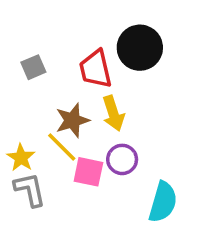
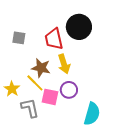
gray square: (33, 67) -> (19, 38), turned 32
brown star: (72, 120) -> (41, 68), turned 30
gray L-shape: (30, 190) -> (30, 108), moved

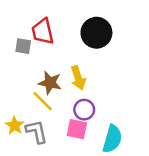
red trapezoid: (54, 39) -> (43, 31), moved
yellow star: (12, 89) -> (15, 125), moved
pink square: (50, 97) -> (77, 129), moved

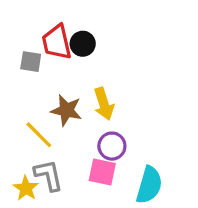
black circle: (96, 33) -> (83, 44), moved, size x0.6
yellow line: (43, 101) -> (39, 135), moved
yellow star: (15, 125) -> (26, 188), moved

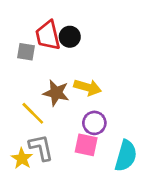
yellow arrow: (104, 104) -> (88, 87), turned -56

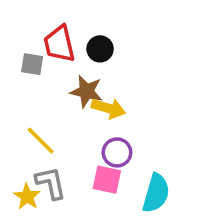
black circle: (70, 37) -> (100, 49), moved
brown star: (56, 93) -> (86, 91), moved

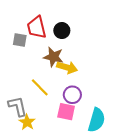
yellow line: (41, 141) -> (40, 87), moved
gray L-shape: (51, 183) -> (18, 106), moved
yellow star: (27, 197) -> (27, 122), moved

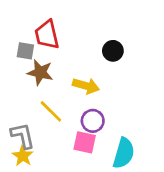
black circle: (62, 31) -> (113, 51), moved
brown star: (53, 57) -> (40, 72), moved
yellow star: (27, 122) -> (23, 156), moved

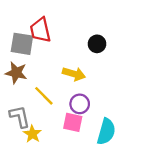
gray square: (25, 51) -> (22, 44), size x1.5
brown star: (40, 72) -> (16, 73), moved
yellow star: (23, 156) -> (32, 134), moved

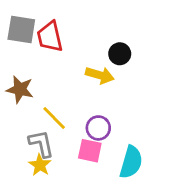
gray square: (22, 44) -> (21, 30), moved
yellow arrow: (74, 74) -> (100, 75), moved
gray L-shape: (20, 117) -> (41, 144), moved

